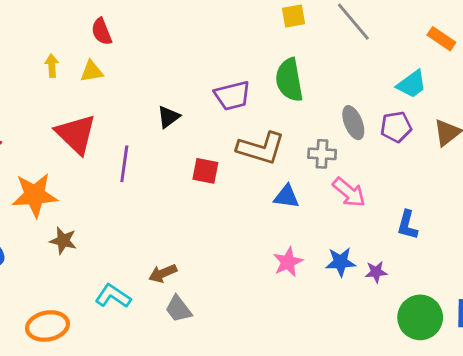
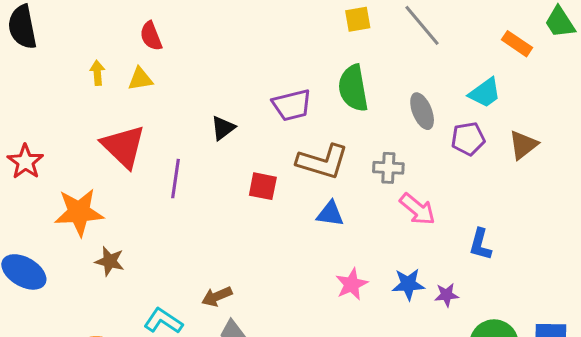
gray ellipse: (353, 123) -> (422, 111), moved
blue triangle: (286, 197) -> (330, 214), moved

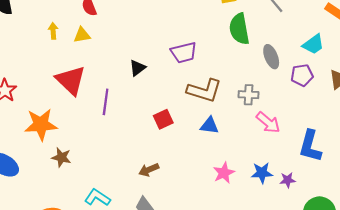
green semicircle: (353, 88) -> (239, 29), moved
red square: (263, 186) -> (163, 119), moved, turned -36
blue L-shape: (480, 244) -> (310, 146), size x1.5
brown arrow: (217, 296) -> (149, 170), moved

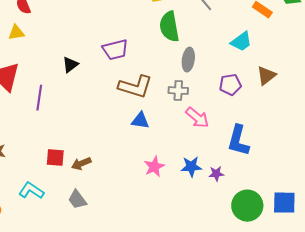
gray ellipse: (271, 57) -> (188, 60), moved, turned 30
purple pentagon: (302, 75) -> (230, 85), moved
red square: (163, 119) -> (55, 158), moved, turned 30

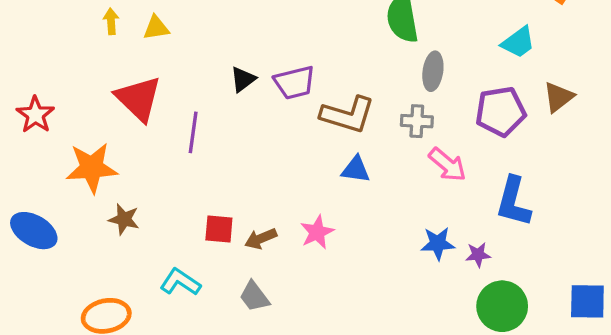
purple trapezoid: (115, 50) -> (295, 82), moved
purple pentagon: (230, 85) -> (501, 111), size x1.4
pink star: (154, 167) -> (317, 232), moved
green circle: (247, 206) -> (502, 306), moved

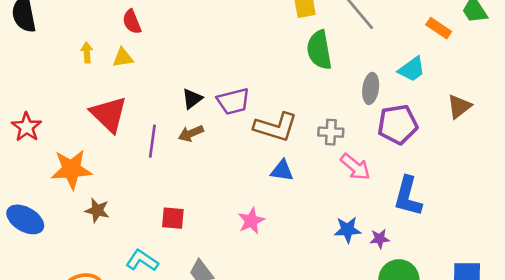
gray ellipse: (433, 71) -> (371, 88), moved
brown triangle: (558, 97) -> (459, 106), moved
brown arrow: (261, 239) -> (191, 133), moved

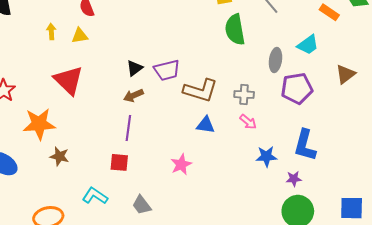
purple line: (152, 141) -> (128, 128), moved
pink arrow: (355, 167) -> (248, 122), moved, size x0.7
blue star: (348, 230) -> (266, 156), moved
purple star: (380, 239) -> (294, 179), moved

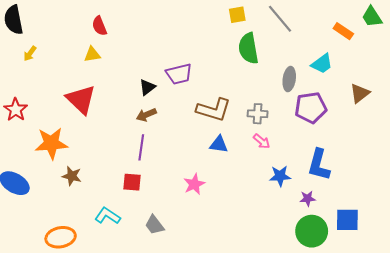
yellow arrow: (51, 32) -> (30, 54), moved, turned -140
purple trapezoid: (167, 70) -> (179, 74), moved
blue square: (352, 208) -> (347, 220), moved

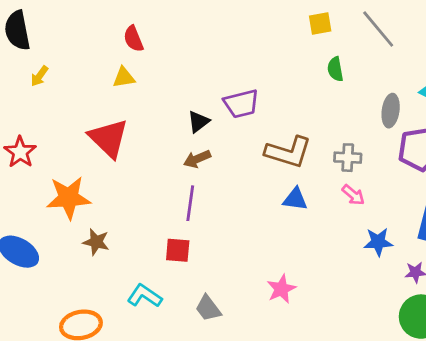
green semicircle: (248, 48) -> (335, 69), size x0.6
pink star: (194, 184) -> (281, 289), moved

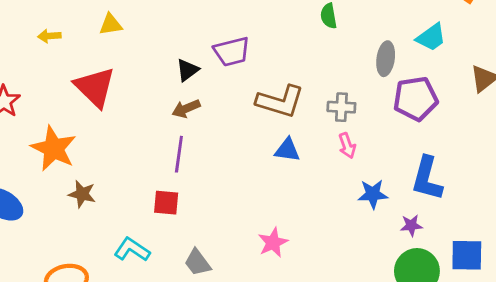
yellow arrow: (39, 76) -> (49, 36), moved, turned 50
pink arrow: (353, 195) -> (347, 146), turned 30
orange star: (68, 198) -> (54, 148), turned 30

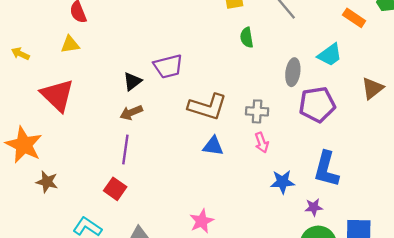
yellow arrow: (49, 36) -> (20, 54), turned 30
red square: (166, 203) -> (115, 189), turned 30

